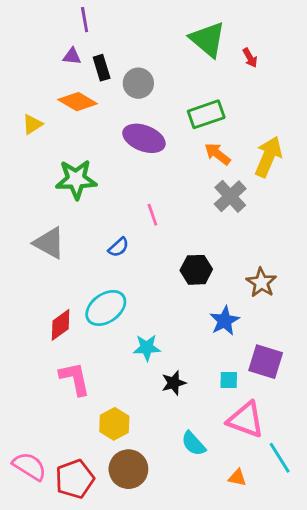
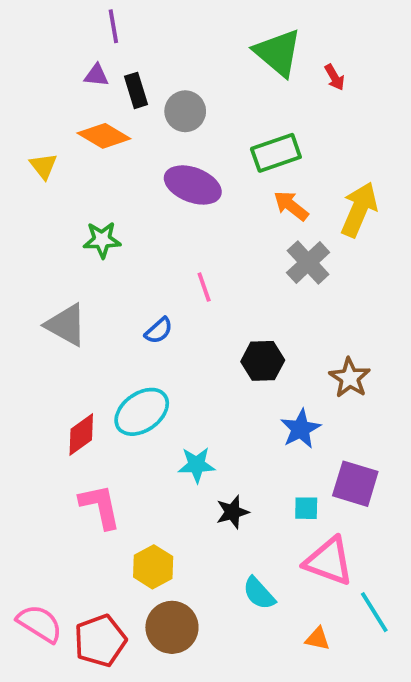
yellow triangle: (32, 124) -> (43, 166), turned -35
green star: (76, 179) -> (102, 240), size x0.7

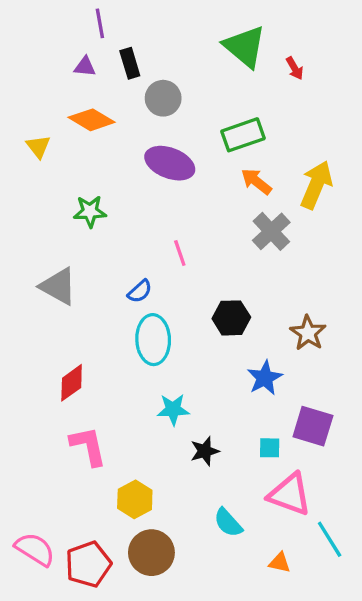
black rectangle: (136, 90) -> (130, 63), moved
cyan ellipse: (142, 412) -> (153, 340), moved, turned -57

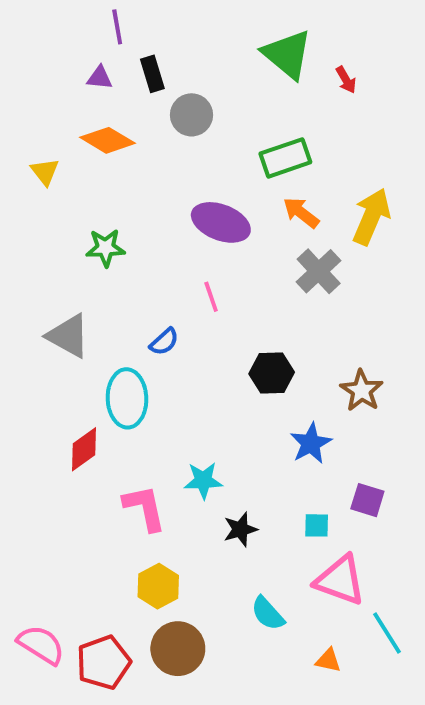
purple ellipse: (170, 163) -> (221, 222), moved
cyan ellipse: (153, 340) -> (127, 398), moved
purple square: (313, 426) -> (367, 500), size x0.7
pink L-shape: (88, 446) -> (145, 508), moved

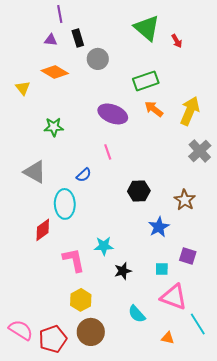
gray cross: (319, 271) -> (200, 151), moved

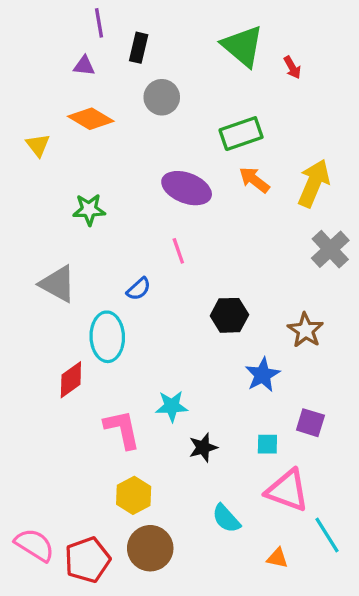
black rectangle: (78, 38) -> (139, 48), moved, turned 30

